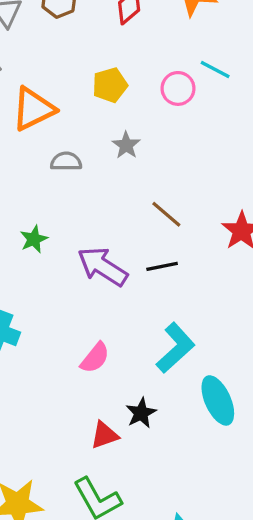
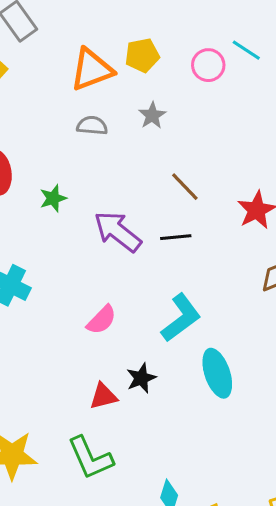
orange triangle: (33, 109) -> (92, 69), moved

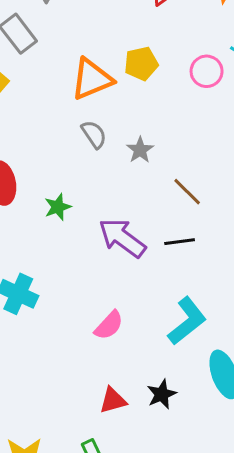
gray star: (152, 115) -> (140, 150), moved
gray semicircle: (92, 126) -> (94, 134), turned 52
black star: (141, 378) -> (162, 394), moved

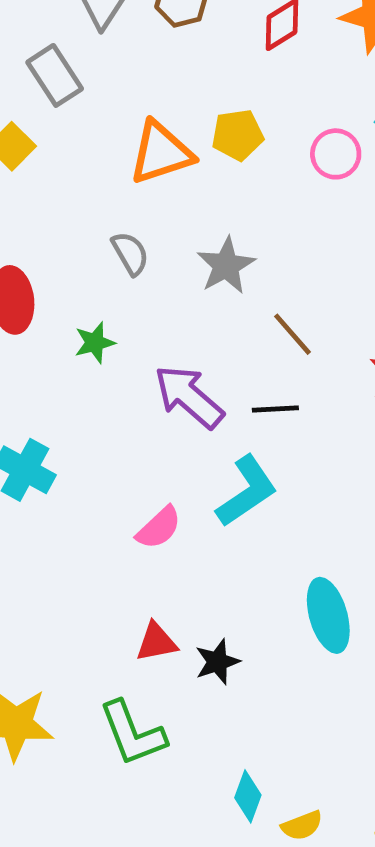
gray semicircle: (94, 134) -> (130, 253), moved
gray star: (140, 150) -> (226, 266), size x1.4
cyan L-shape: (187, 321) -> (247, 491), moved
black star: (162, 394) -> (217, 662), moved

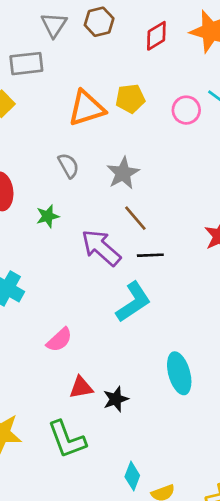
gray rectangle: (55, 75) -> (26, 64), turned -64
brown line: (293, 334) -> (135, 218), moved
pink semicircle: (159, 528) -> (59, 340), moved

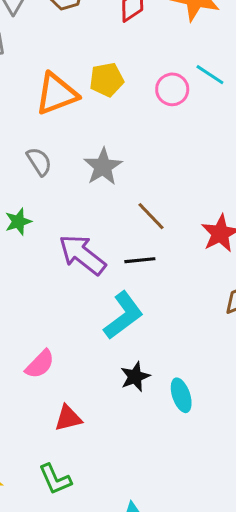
brown line: (135, 218) -> (151, 216), moved
cyan ellipse: (179, 373) -> (181, 395), size x0.7
black star: (116, 399) -> (135, 377), moved
green L-shape: (67, 439) -> (55, 479), size x0.7

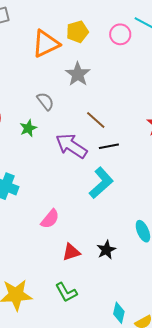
gray semicircle: (39, 161) -> (45, 101), moved
gray star: (103, 167) -> (78, 74), moved
brown line: (151, 216) -> (96, 120), moved
black star: (135, 377) -> (106, 250), moved

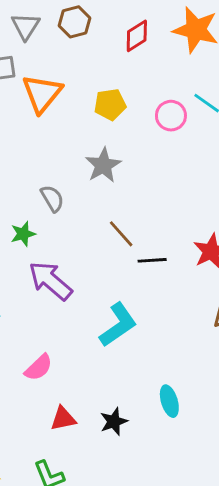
orange triangle: (46, 44) -> (42, 93), moved, turned -32
purple arrow: (71, 146) -> (50, 281), moved
black line: (109, 146) -> (152, 260), moved

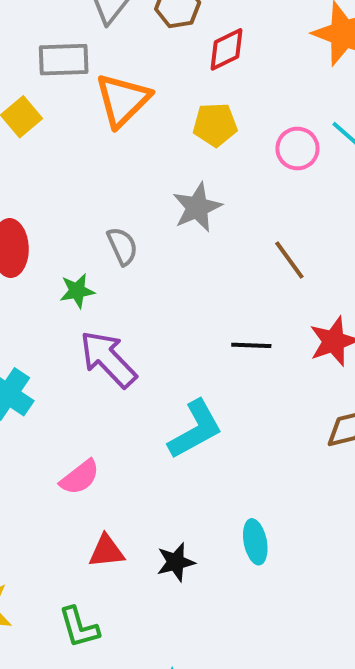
red diamond: (137, 36) -> (227, 49), moved
brown line: (121, 234) -> (289, 260), moved

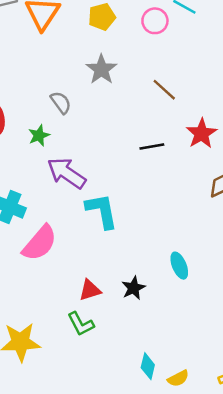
cyan L-shape: (195, 429) -> (102, 211), moved, turned -60
pink semicircle: (80, 477) -> (40, 243), moved, size x1.5
green L-shape: (79, 627) -> (81, 324), moved

